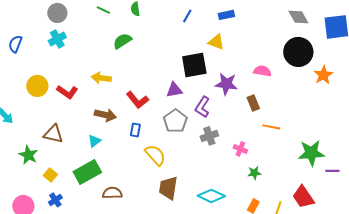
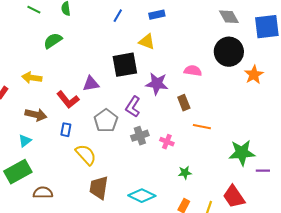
purple triangle: (174, 90) -> (91, 84), moved
pink cross: (240, 149) -> (167, 142), moved

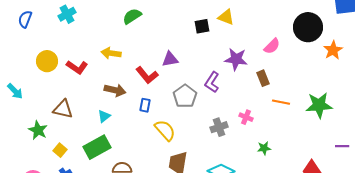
black square: (125, 65) -> (202, 26), moved, size x0.6
pink semicircle: (193, 71) -> (272, 46), turned 126
gray cross: (140, 136) -> (219, 127), moved
green star: (242, 153) -> (319, 105), moved

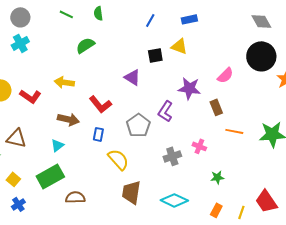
purple triangle: (170, 59) -> (132, 77), moved, turned 42

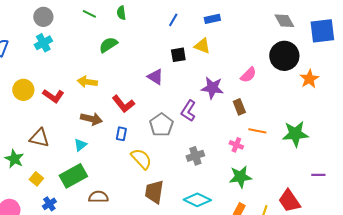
pink cross: (199, 146) -> (236, 145), moved
green star: (217, 177) -> (240, 177), size x1.6
blue cross: (18, 204) -> (49, 204), moved

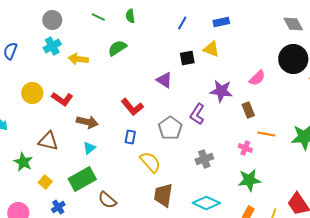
yellow arrow: (87, 82) -> (78, 59), moved
brown arrow: (91, 119) -> (87, 122), moved
brown semicircle: (98, 197) -> (107, 200), turned -138

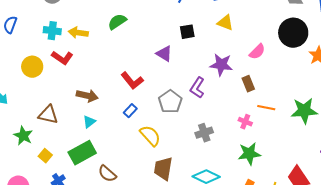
cyan cross: (52, 46) -> (52, 31), moved, turned 36
yellow triangle: (211, 49) -> (225, 23), moved
red L-shape: (62, 99) -> (62, 58), moved
blue rectangle: (130, 137) -> (130, 111), turned 32

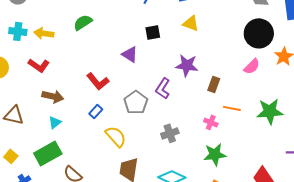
pink semicircle: (257, 52) -> (252, 66), moved
red L-shape: (62, 58) -> (39, 65), moved
brown rectangle: (248, 84) -> (214, 84), turned 42

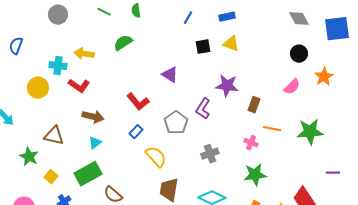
cyan cross: (18, 31) -> (58, 66), moved
black square: (153, 32) -> (203, 47), moved
black circle: (259, 33) -> (299, 54), size x0.6

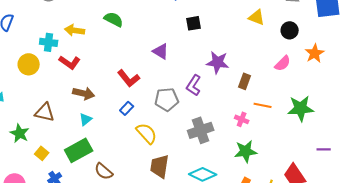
green semicircle: (123, 43) -> (114, 19), turned 60
yellow triangle: (231, 44) -> (257, 17), moved
gray pentagon: (176, 123) -> (167, 99), turned 30
gray cross: (210, 154) -> (201, 130), size x1.4

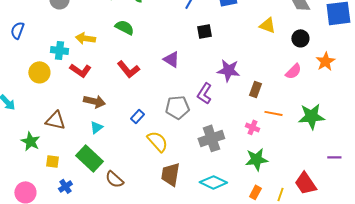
red L-shape: (129, 78) -> (128, 69), moved
green rectangle: (79, 150) -> (89, 158), turned 72
yellow square: (42, 153) -> (52, 161), turned -32

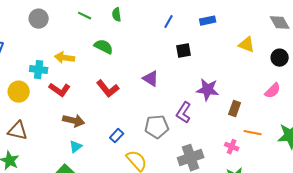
brown triangle: (55, 120) -> (18, 131), moved

